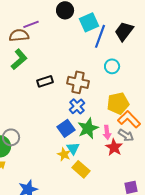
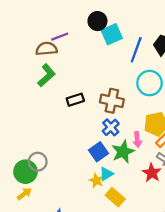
cyan square: (89, 22) -> (112, 34), moved
cyan circle: (112, 66) -> (150, 83), size x1.5
pink arrow: (107, 132) -> (137, 140), moved
cyan triangle: (73, 148) -> (106, 174), turned 32

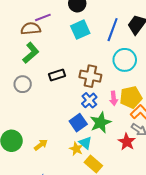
cyan square: (112, 34) -> (80, 30), moved
pink arrow: (137, 140) -> (114, 98), moved
gray circle: (38, 162) -> (23, 84), moved
cyan triangle: (106, 174) -> (85, 143), turned -48
yellow arrow: (24, 194) -> (41, 145), moved

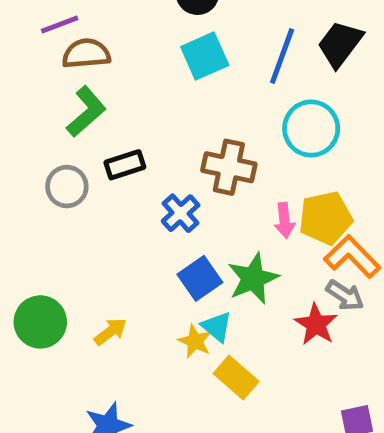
purple line: (43, 17) -> (60, 25), moved
black rectangle: (57, 75) -> (125, 165), moved
blue cross: (89, 100) -> (181, 213), moved

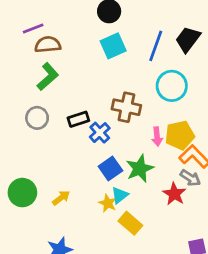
black rectangle: (125, 165) -> (78, 119), moved
cyan triangle: (217, 327) -> (120, 195), turned 42

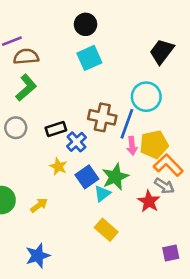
blue line: (156, 46) -> (127, 124), moved
cyan triangle: (120, 195) -> (102, 194), moved
yellow star: (108, 203) -> (58, 166), moved

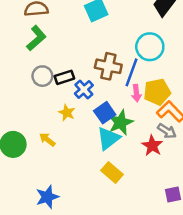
gray circle: (16, 128) -> (42, 76), moved
blue square: (87, 177) -> (105, 113), moved
cyan triangle: (102, 194) -> (108, 138), size x1.5
yellow arrow: (39, 205) -> (47, 140), moved, turned -105

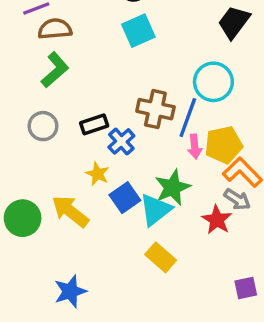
gray circle: (42, 76) -> (43, 126), moved
blue square: (105, 113) -> (125, 198), moved
yellow arrow: (47, 140) -> (70, 211), size x1.6

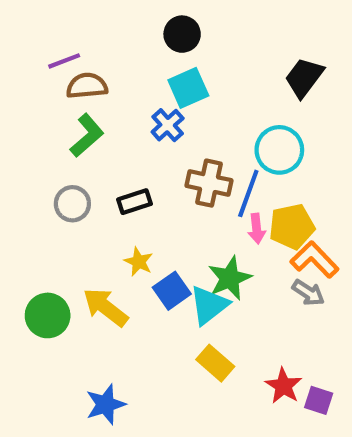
blue cross: (121, 141) -> (168, 125), moved
red star: (217, 220) -> (283, 386), moved
purple square: (246, 288) -> (319, 400), turned 30

